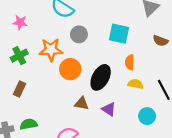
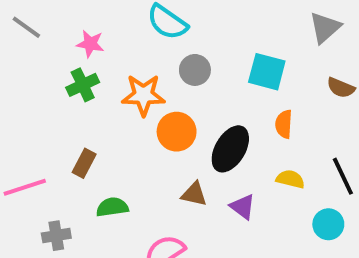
green cross: (19, 56) -> (83, 85), moved
yellow semicircle: (136, 84) -> (290, 179), moved
cyan circle: (147, 116) -> (328, 224), moved
green semicircle: (29, 124) -> (112, 207), moved

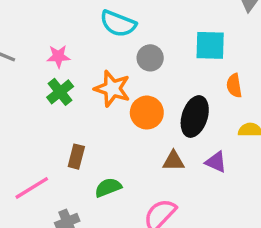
orange star: (143, 95) -> (112, 89), turned 30

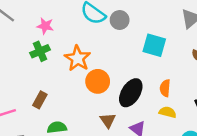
gray circle: (150, 58) -> (120, 20), moved
orange semicircle: (234, 86) -> (165, 88), moved
brown triangle: (173, 161) -> (108, 120), turned 42

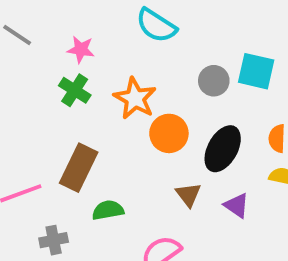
gray circle: (120, 20) -> (214, 81), moved
green cross: (40, 51) -> (75, 90), turned -30
brown rectangle: (40, 100) -> (79, 168), size x1.6

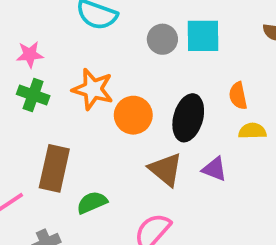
gray circle: (214, 81) -> (162, 39), moved
brown triangle: (188, 195) -> (166, 169), size x1.4

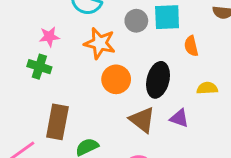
pink star: (30, 54) -> (49, 37), moved
orange star: (93, 89) -> (100, 43), moved
orange semicircle: (238, 96) -> (191, 46), moved

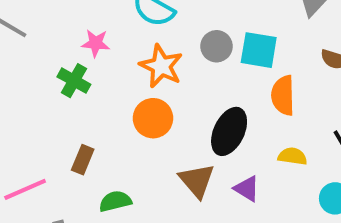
orange semicircle: (191, 46) -> (283, 95), size x1.4
orange circle: (116, 79) -> (153, 118), moved
brown rectangle: (57, 122) -> (83, 160), size x0.6

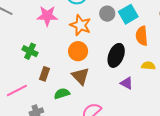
pink star: (96, 43) -> (47, 16), size x1.5
cyan square: (259, 50) -> (128, 14), turned -36
green cross: (74, 81) -> (30, 51), moved
brown triangle: (197, 180) -> (81, 76), moved

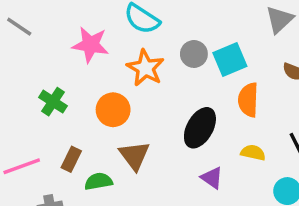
orange circle: (78, 51) -> (113, 110), moved
brown rectangle: (44, 74) -> (71, 159), moved

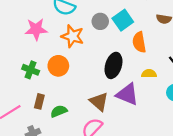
green cross: (53, 102) -> (31, 70), moved
brown triangle: (134, 156) -> (99, 102), moved
purple triangle: (212, 178) -> (127, 94), size x1.6

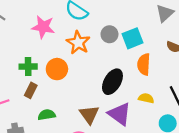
green cross: (31, 70) -> (28, 67), turned -35
brown rectangle: (39, 101) -> (31, 90), moved

